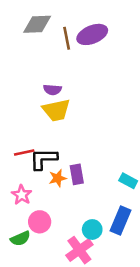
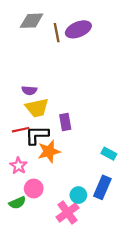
purple semicircle: (52, 90) -> (29, 90), moved
yellow trapezoid: (56, 110) -> (37, 108), moved
purple rectangle: (77, 174) -> (65, 122), moved
orange star: (58, 178) -> (49, 151), size x1.5

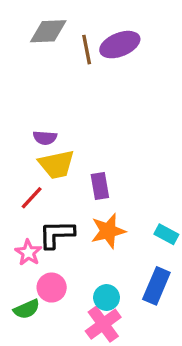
red line: (21, 130) -> (32, 198), turned -35
black L-shape: (37, 135) -> (57, 234), moved
orange star: (49, 151) -> (108, 231), moved
cyan circle: (78, 195) -> (107, 298), moved

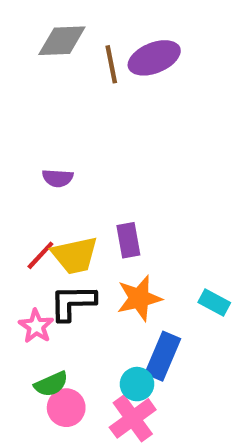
yellow trapezoid: (57, 164) -> (75, 255), moved
blue rectangle: (156, 286) -> (163, 356), moved
pink circle: (52, 288) -> (66, 408), moved
green semicircle: (27, 309) -> (51, 384), moved

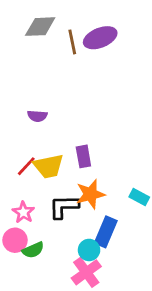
black L-shape: (73, 303) -> (64, 207), moved
pink circle: (66, 408) -> (15, 240), moved

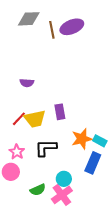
orange star: (90, 194) -> (82, 139), moved
blue rectangle: (106, 232) -> (93, 163), moved
green semicircle: (33, 250) -> (38, 190), moved

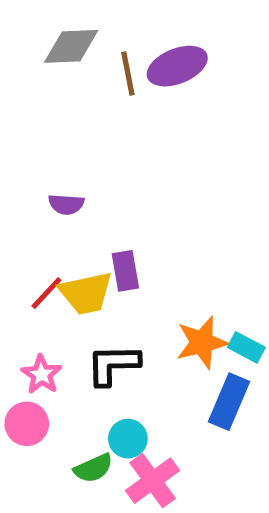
purple rectangle: (60, 112) -> (125, 271), moved
cyan circle: (64, 179) -> (128, 439), moved

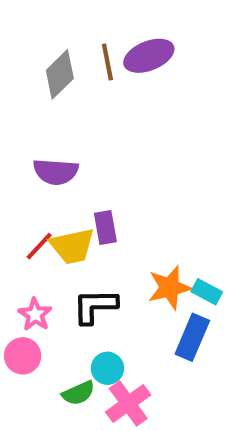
gray diamond: (71, 46) -> (60, 74), moved, turned -42
purple semicircle: (66, 204) -> (56, 172), size x1.5

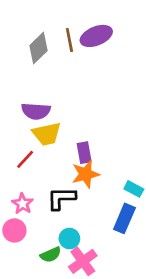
purple rectangle: (105, 228) -> (84, 153), moved
yellow trapezoid: (72, 246) -> (47, 134), moved
orange star: (170, 288) -> (86, 174), moved

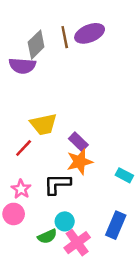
purple semicircle: (36, 111) -> (22, 66), moved
purple rectangle: (84, 153) -> (78, 142), turned -36
blue rectangle: (124, 218) -> (116, 225), moved

